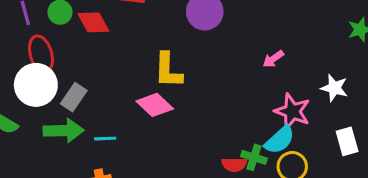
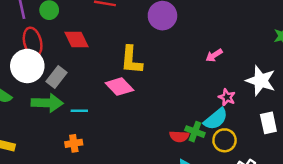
red diamond: (93, 22) -> (76, 40), moved
white star: (334, 88) -> (261, 81), size x1.4
pink star: (292, 111) -> (227, 97), size x0.6

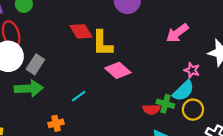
red diamond: (76, 40) -> (81, 31), moved
pink arrow: (214, 55) -> (177, 33), size x1.5
pink diamond: (119, 87) -> (118, 70), moved
cyan line: (79, 111) -> (79, 96), moved, turned -32

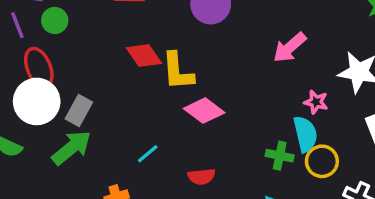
green arrow: (29, 88) -> (72, 148), turned -32
cyan semicircle: (183, 91) -> (305, 134), turned -55
red semicircle: (151, 109) -> (202, 177), moved

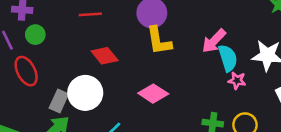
yellow L-shape: (178, 71) -> (159, 41), moved
white circle: (37, 101) -> (85, 93), moved
cyan semicircle: (305, 134) -> (228, 58), moved

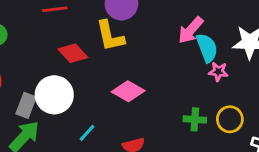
yellow L-shape: (159, 41) -> (110, 36), moved

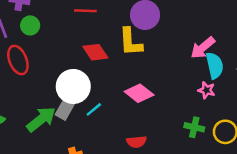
pink star: (218, 72) -> (206, 90), moved
gray rectangle: (26, 105) -> (65, 109), moved
cyan line: (87, 133) -> (94, 109), moved

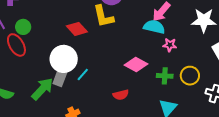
green circle: (30, 25) -> (23, 27), moved
cyan semicircle: (215, 65) -> (154, 27), moved, turned -55
pink diamond: (139, 93) -> (136, 65), moved

